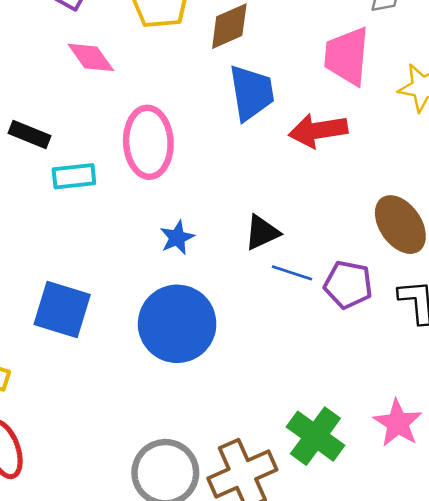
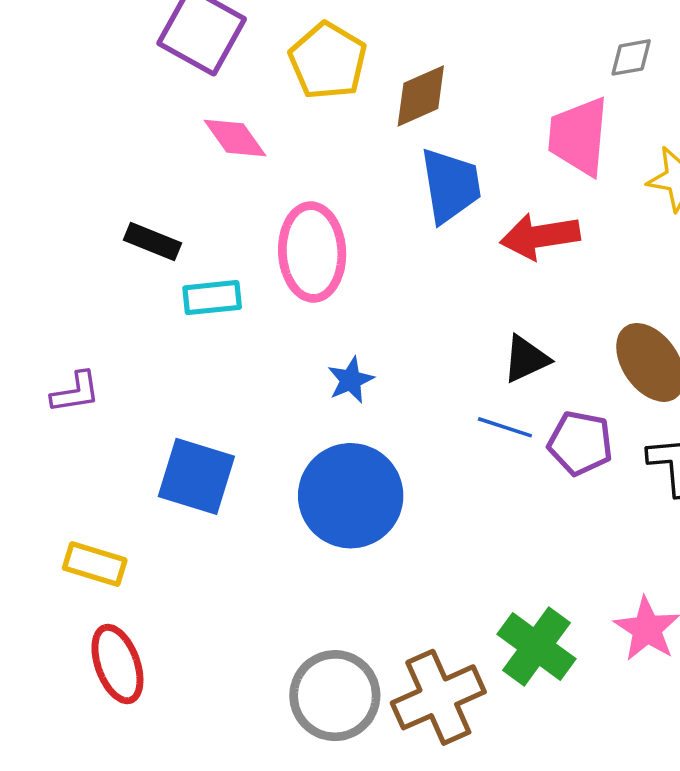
black triangle: (262, 232) -> (526, 359), moved

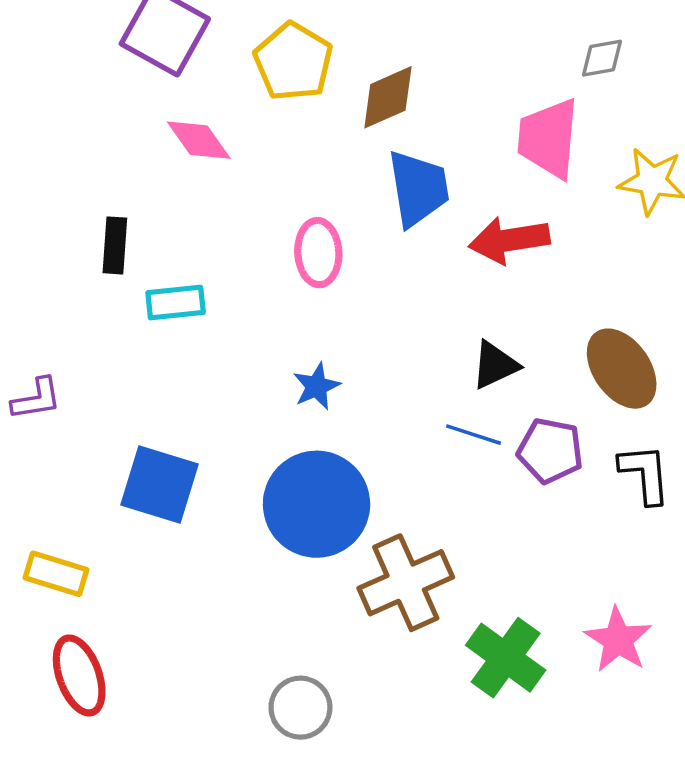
black rectangle: (153, 241) -> (115, 245), turned 72
pink ellipse: (312, 252) -> (318, 253), moved, size x0.7
gray circle: (335, 696) -> (300, 708), size x0.7
brown cross: (438, 697) -> (406, 583), moved

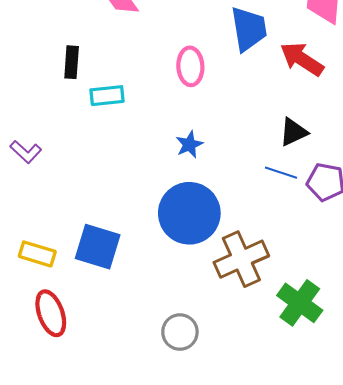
red arrow: (509, 240) -> (302, 59), turned 42
purple L-shape: (36, 399) -> (26, 152), turned 52
blue square: (159, 485) -> (98, 247), moved

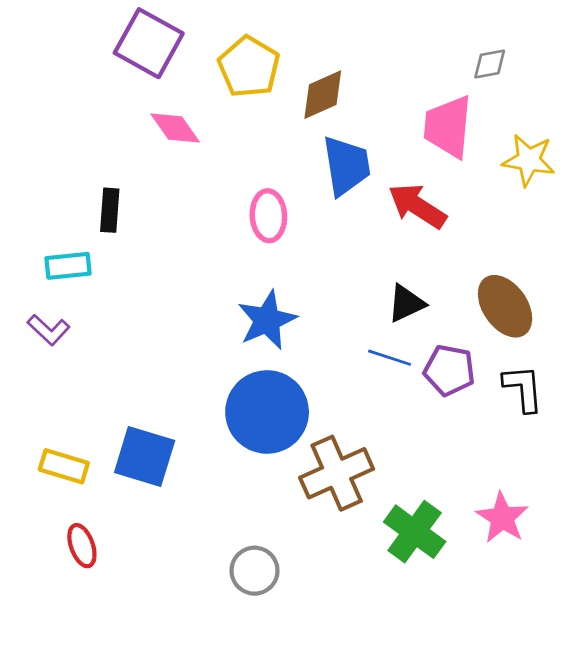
cyan rectangle: (107, 96) -> (68, 266), moved
blue star: (189, 145) -> (267, 320), size x1.6
red ellipse: (51, 313) -> (82, 546), size x0.7

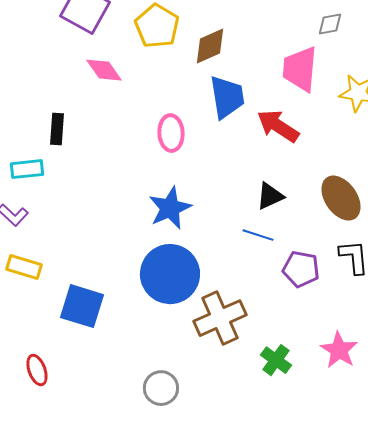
purple pentagon: (449, 370) -> (301, 269), moved
yellow rectangle: (64, 466) -> (24, 267), moved
green cross: (415, 532) -> (276, 360), size x0.7

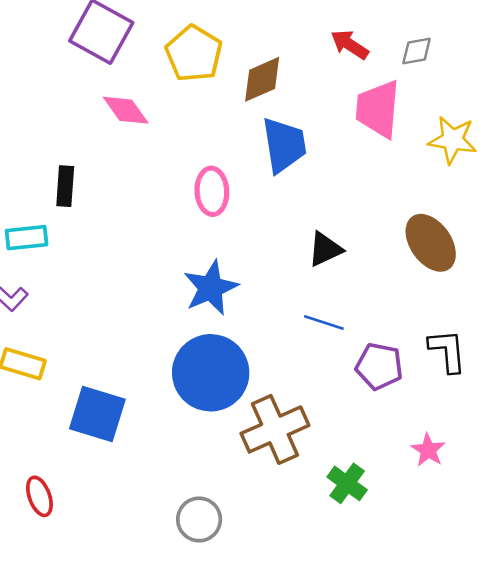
red arrow: (278, 126) -> (350, 45), moved, size x0.7
black triangle: (270, 196) -> (325, 249), moved
brown ellipse: (341, 198) -> (431, 243), moved
pink star: (339, 350) -> (428, 450), moved, size x0.7

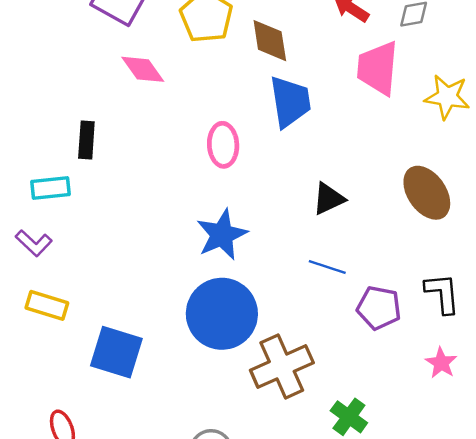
brown diamond: (262, 79) -> (270, 41), turned -75
pink star: (428, 450) -> (441, 363), moved

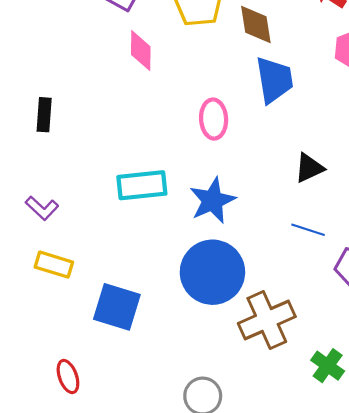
pink diamond: (143, 69) -> (141, 51), turned 36
black rectangle: (86, 140) -> (44, 115), moved
cyan rectangle: (50, 188) -> (142, 185), moved, size x1.4

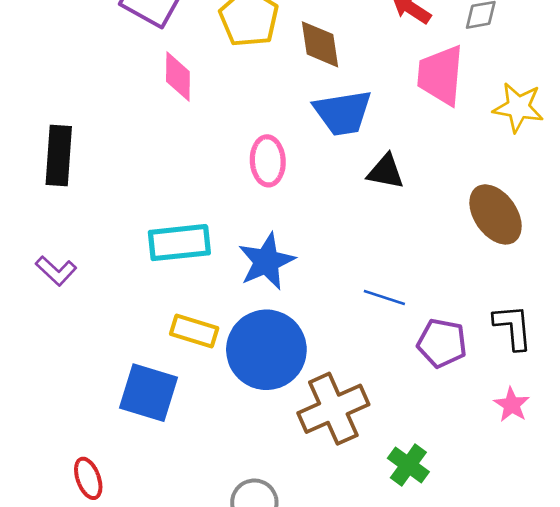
blue trapezoid: (274, 80) -> (343, 113), turned 90
black rectangle: (44, 115) -> (59, 156), size x1.4
black triangle: (309, 168) -> (386, 172), moved, turned 36
yellow rectangle: (54, 265) -> (194, 331), moved

